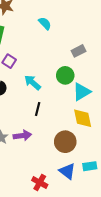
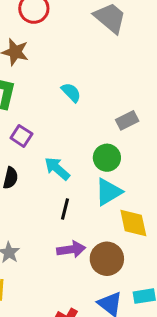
cyan semicircle: (45, 23) -> (71, 92), moved
cyan triangle: (82, 92) -> (108, 192), moved
purple arrow: (22, 136) -> (71, 249), moved

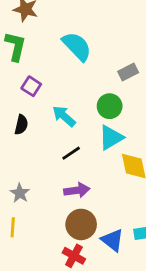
cyan semicircle: (71, 92) -> (77, 46), size x1.6
black line: (65, 209) -> (71, 153), turned 42
brown circle: (107, 259) -> (81, 224), moved

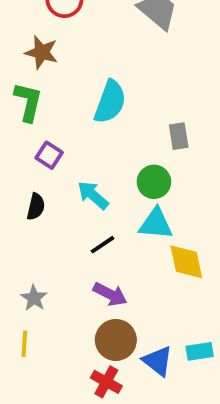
cyan semicircle: (77, 46) -> (110, 102), turned 64
gray rectangle: (128, 72) -> (179, 136), turned -72
cyan triangle: (111, 138) -> (156, 224), turned 36
purple arrow: (77, 190) -> (110, 294), turned 35

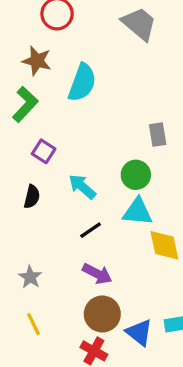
green L-shape: (28, 102) -> (25, 104), turned 30
cyan semicircle: (110, 102) -> (82, 83), moved
yellow line: (24, 344) -> (34, 324), moved, turned -30

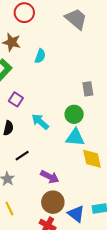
cyan semicircle: (82, 83) -> (40, 56), size x0.6
black line: (91, 230) -> (22, 156), moved

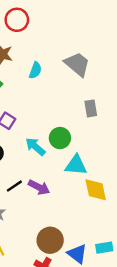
gray trapezoid: (76, 19) -> (77, 64), moved
green circle: (74, 114) -> (60, 138), moved
purple arrow: (50, 177) -> (39, 187), moved

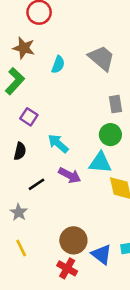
green circle: (60, 138) -> (110, 135), moved
purple arrow: (39, 187) -> (70, 175), moved

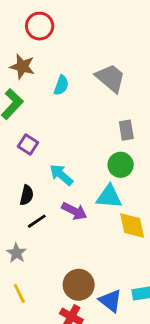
black semicircle: (20, 151) -> (27, 195), moved

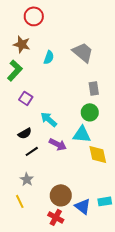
black semicircle: (27, 195) -> (25, 133), turned 48
gray star: (16, 253) -> (27, 179), moved

